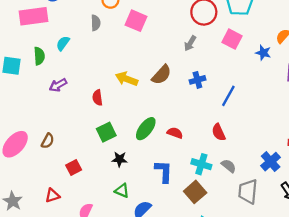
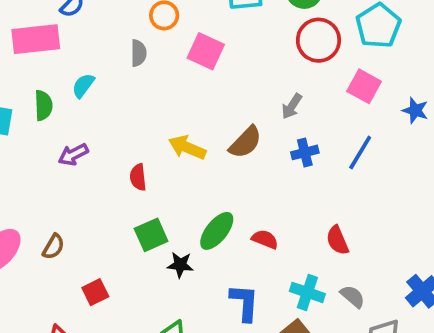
gray arrow: (190, 43) -> (292, 106), moved
blue line: (228, 96) -> (360, 153), moved
black star: (120, 159) -> (180, 265), moved

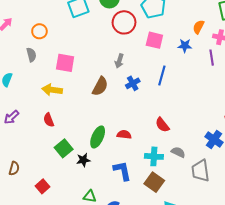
pink square: (206, 51) -> (65, 63), moved
yellow arrow: (187, 147) -> (52, 90), moved

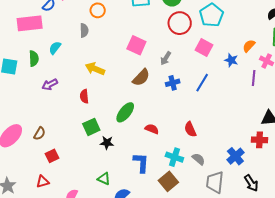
pink square: (65, 63) -> (136, 45), moved
green ellipse: (98, 137) -> (125, 112), moved
red square: (43, 186) -> (52, 156), moved

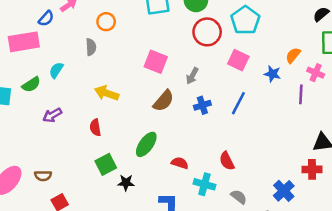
green semicircle: (34, 59) -> (31, 85), turned 63
brown semicircle: (40, 133) -> (43, 176), turned 64
cyan cross: (174, 157) -> (204, 184), moved

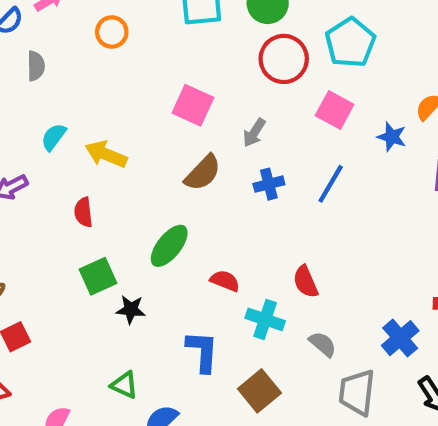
gray semicircle: (91, 47) -> (36, 66), moved
cyan semicircle: (56, 70) -> (54, 137), moved

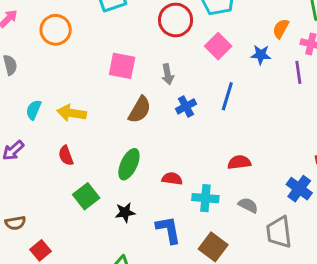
orange circle: (112, 32) -> (56, 30), size x1.4
pink square: (335, 110) -> (218, 46), turned 30
gray arrow: (254, 133) -> (168, 74), turned -30
red semicircle: (306, 282) -> (239, 162), moved, turned 120
black star: (131, 309) -> (125, 212), moved

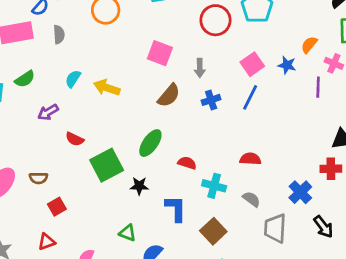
pink square: (218, 46) -> (252, 64), moved
red semicircle: (66, 156) -> (75, 139), moved, turned -54
green square: (86, 196) -> (107, 165), size x1.4

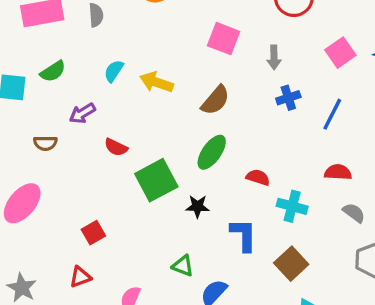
brown semicircle: (169, 95) -> (215, 100), moved
blue line: (250, 97) -> (332, 114), moved
brown semicircle: (38, 178) -> (45, 143), moved
gray semicircle: (251, 199) -> (354, 213), moved

